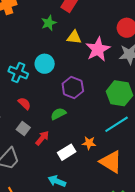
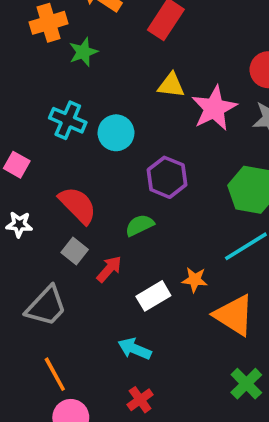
green star: (49, 23) -> (83, 52), moved
cyan cross: (18, 72) -> (68, 120), moved
red semicircle: (24, 103) -> (78, 205), size x1.6

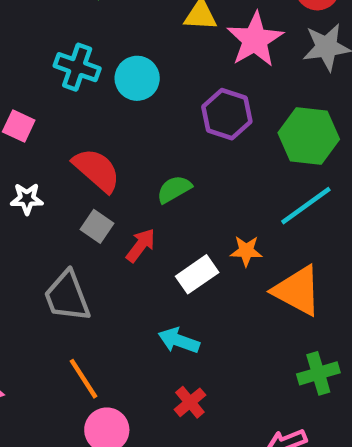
purple hexagon: (167, 177) -> (227, 114), moved
gray trapezoid: (46, 306) -> (67, 296), turned 120
green cross: (246, 384) -> (318, 373), turned 32

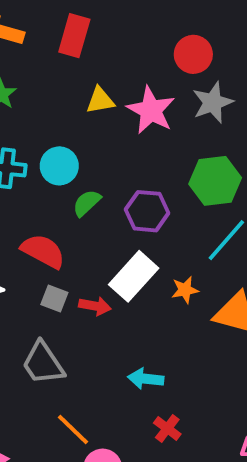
purple hexagon: (227, 114) -> (147, 211), moved
green semicircle: (174, 189) -> (87, 203), moved
red arrow: (141, 245) -> (95, 306), turned 76
white rectangle: (197, 274) -> (134, 276), moved, size x1.4

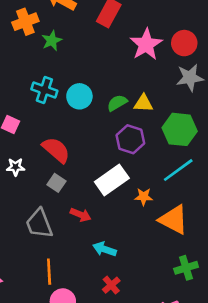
yellow triangle: (100, 100) -> (143, 103), moved
pink star: (151, 110) -> (146, 44), moved
green semicircle: (87, 203) -> (117, 103), moved
red arrow: (95, 306) -> (81, 215), moved
orange line: (73, 429) -> (49, 272), turned 30

